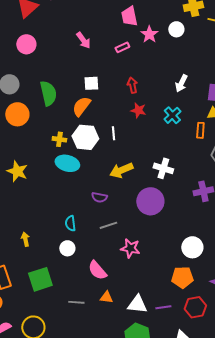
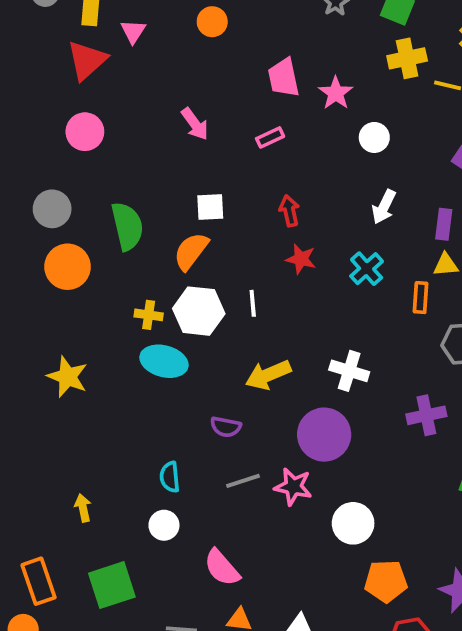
white circle: (176, 29) -> (374, 137), moved
pink star: (149, 34) -> (336, 93), moved
white circle: (192, 247) -> (353, 523), moved
pink star: (130, 248) -> (293, 487), moved

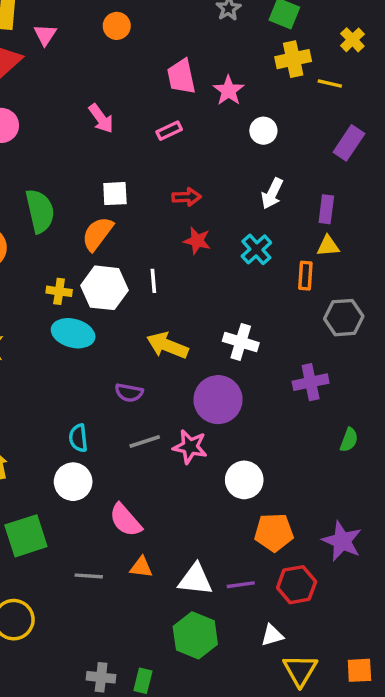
red arrow: (289, 211) -> (187, 197), turned 100
yellow arrow: (268, 375) -> (167, 345), turned 45
white circle: (164, 525) -> (73, 482), size x1.4

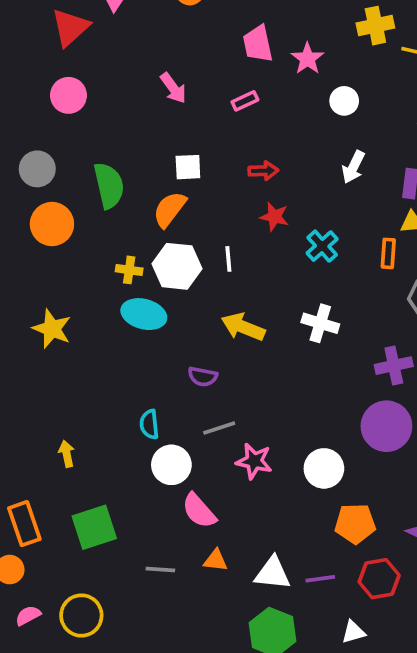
cyan cross: (256, 249) -> (322, 246), moved
purple circle: (218, 400) -> (386, 426), moved
pink star: (190, 447) -> (254, 461), moved
white circle: (73, 482) -> (171, 465), moved

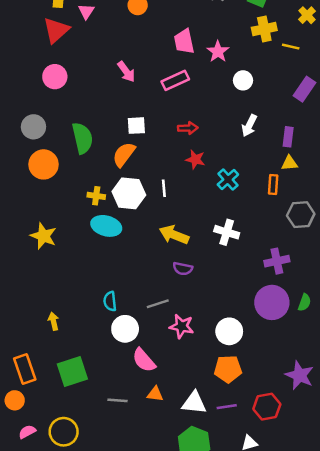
pink rectangle: (245, 101) -> (175, 80), size x1.5
purple semicircle: (203, 377) -> (183, 269), moved
orange pentagon: (355, 524) -> (228, 369), moved

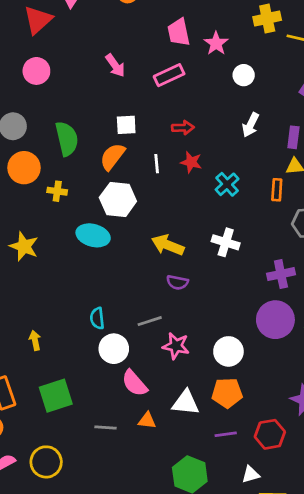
white line: (164, 188) -> (157, 164), moved
yellow cross: (96, 196) -> (57, 191), moved
white triangle: (194, 403) -> (186, 403), moved

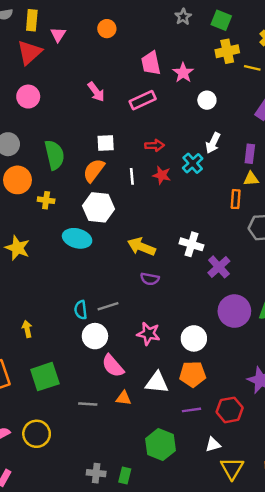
cyan cross: (227, 184) -> (193, 163), moved
purple cross: (281, 274) -> (219, 267), moved, turned -30
gray line: (150, 321) -> (108, 306), moved

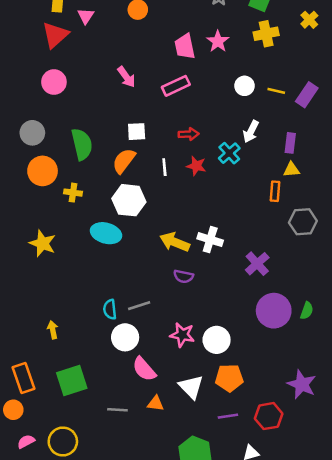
yellow line: (252, 68) -> (276, 91), moved
pink star: (183, 73) -> (218, 41), moved
white cross: (191, 244) -> (210, 240), moved
white circle: (194, 338) -> (217, 340), moved
white triangle: (157, 383) -> (191, 387), turned 40

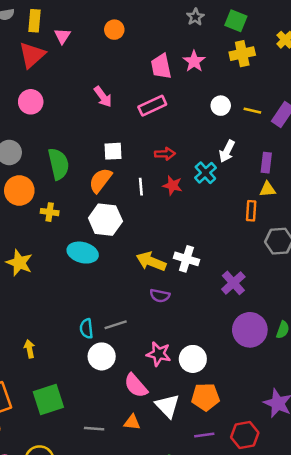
pink semicircle: (144, 369) -> (136, 386), moved

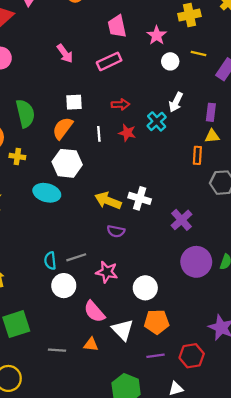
pink star: (194, 61) -> (157, 35), moved
yellow line: (252, 111) -> (199, 53), moved
pink star: (159, 354) -> (107, 272), moved

